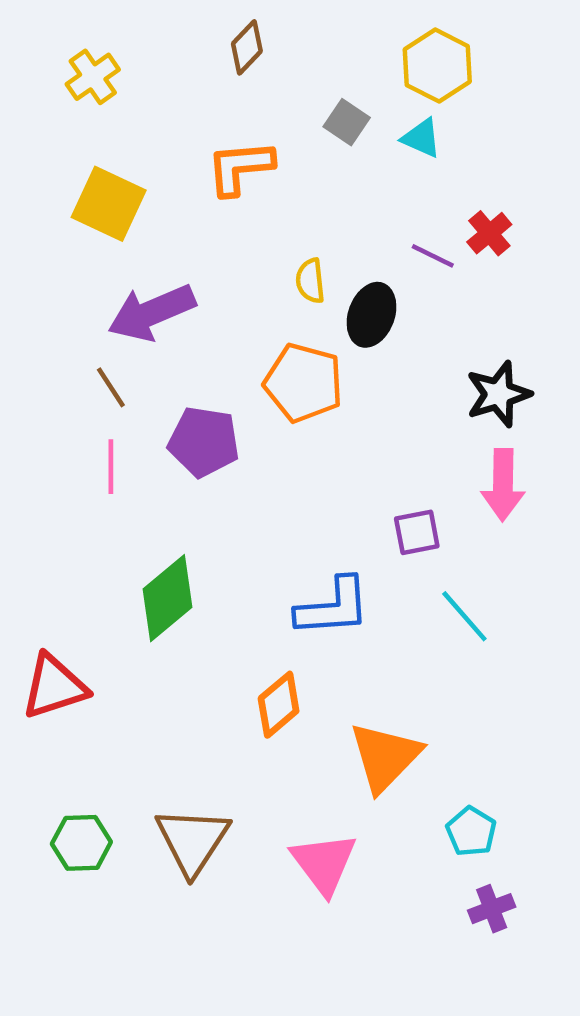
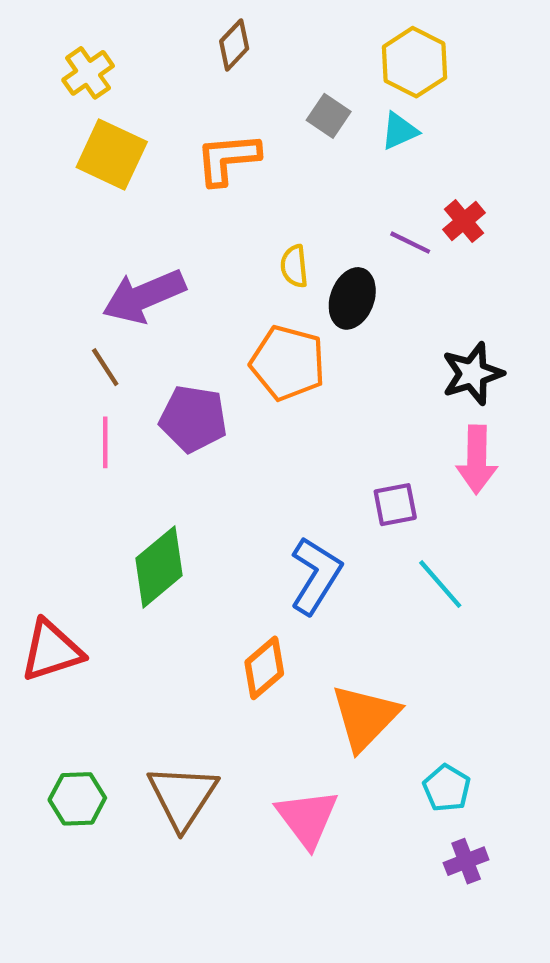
cyan triangle: (421, 138) -> (399, 131), turned -48
yellow square: (109, 204) -> (112, 155), moved
blue L-shape: (333, 607) -> (316, 575), turned -54

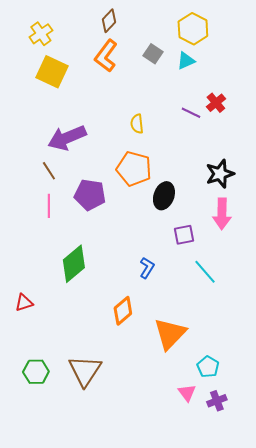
orange L-shape: (228, 159) -> (106, 56), moved, turned -48
black ellipse: (352, 298) -> (164, 196), moved
blue L-shape: (316, 575) -> (147, 268), size x0.6
red triangle: (52, 651) -> (24, 303), size x0.6
pink triangle: (307, 818) -> (187, 393), moved, size x0.6

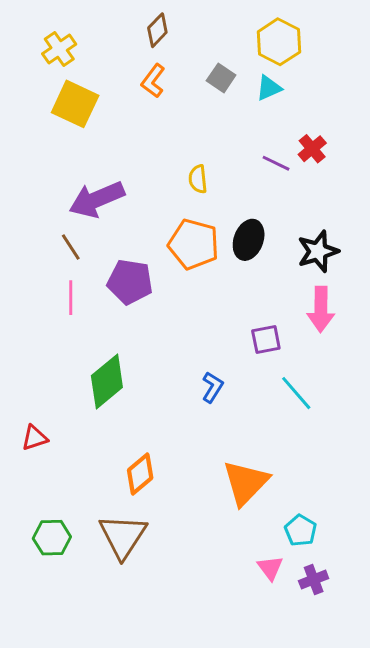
orange L-shape: (106, 56) -> (153, 81), size x0.7
black ellipse: (164, 196) -> (249, 240), moved
orange diamond: (123, 311) -> (140, 474), moved

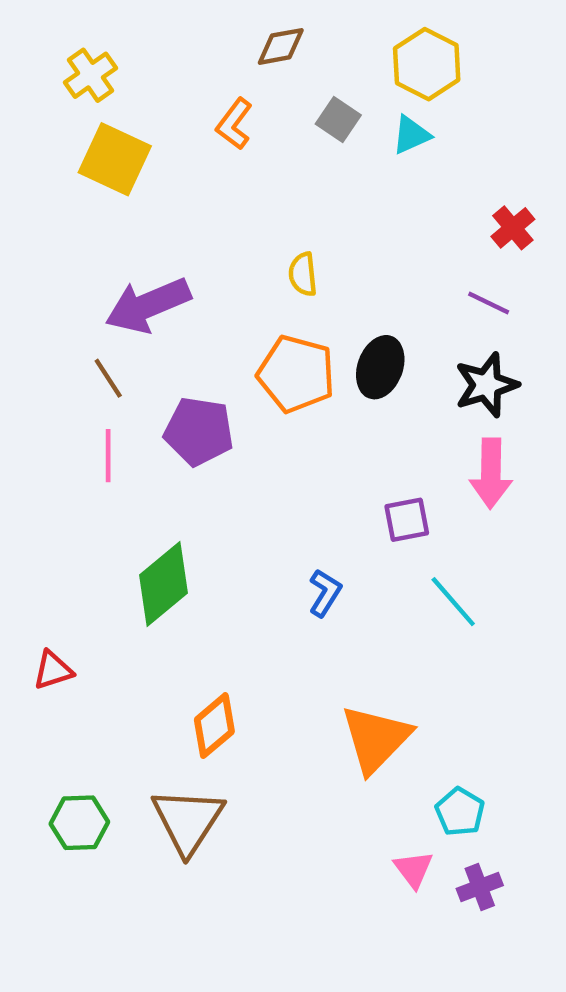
brown diamond: (157, 30) -> (281, 46), moved, turned 36
red cross: (312, 149) -> (513, 228), moved
purple line: (276, 163) -> (489, 303), moved

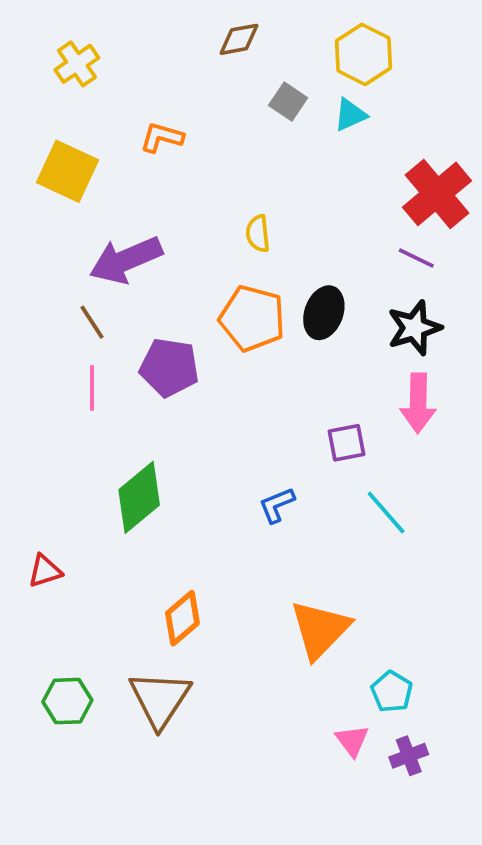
orange L-shape: (234, 124) -> (162, 137), moved, turned 69
yellow square: (115, 159) -> (67, 171), moved
red cross: (513, 228) -> (437, 194), size x1.8
blue L-shape: (325, 593) -> (277, 505), turned -144

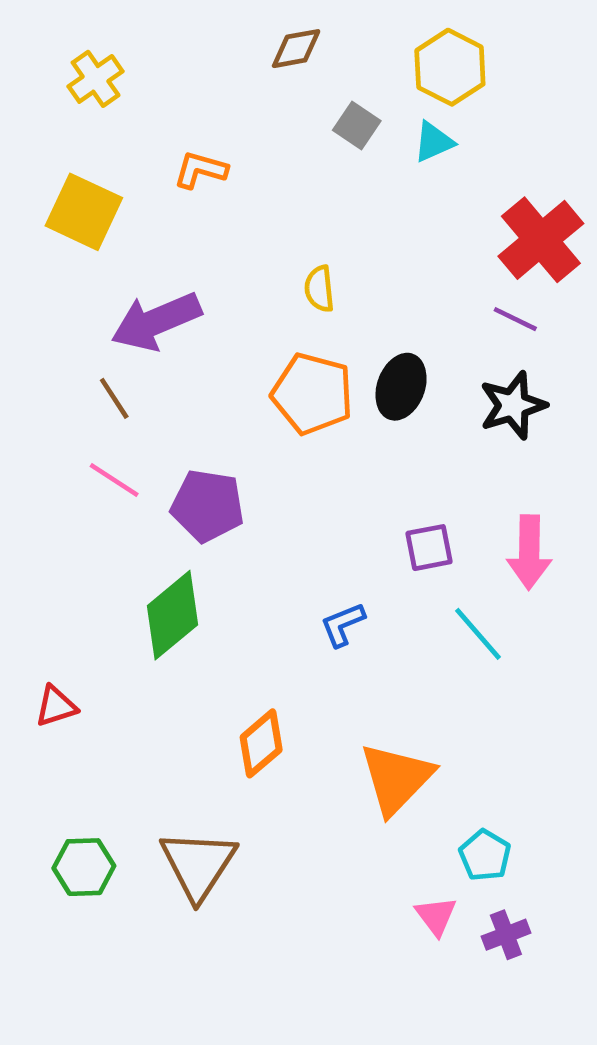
purple pentagon: (169, 367) -> (207, 506), moved
pink line: (92, 388) -> (114, 480), turned -57
pink arrow: (418, 403) -> (529, 552), moved
orange diamond: (182, 618) -> (261, 743), moved

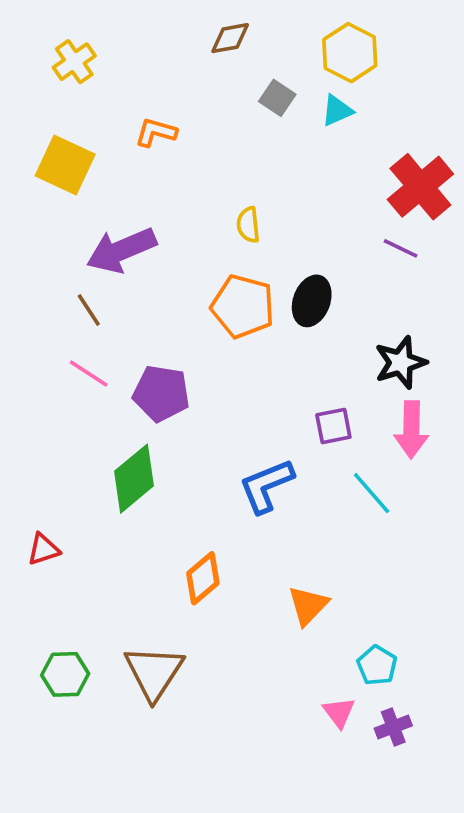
black star: (513, 405) -> (401, 363), moved
blue L-shape: (343, 625) -> (266, 486), size x1.6
orange triangle: (396, 778) -> (308, 605), size x0.7

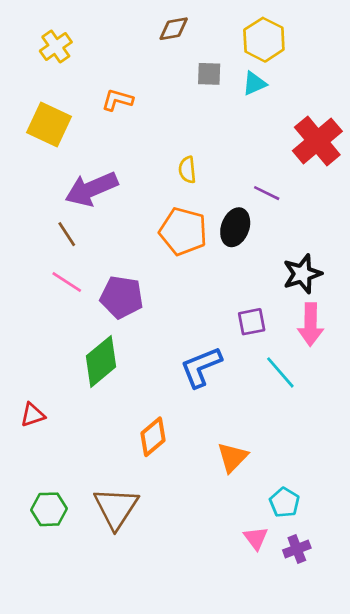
gray square: (277, 98) -> (209, 74), turned -32
purple line: (401, 248) -> (267, 193), moved

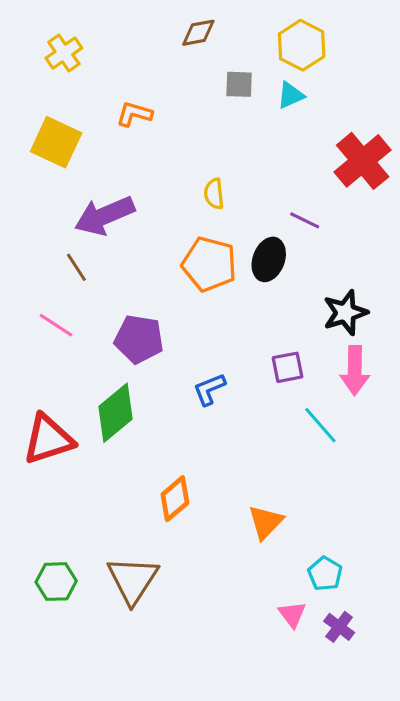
pink line: (67, 282) -> (56, 325), moved
blue L-shape: (201, 367) -> (209, 389), moved, size x0.7
red triangle: (33, 415) -> (48, 439), moved, size x1.8
purple cross: (297, 549) -> (339, 627), turned -32

